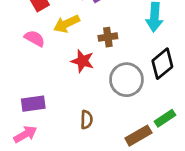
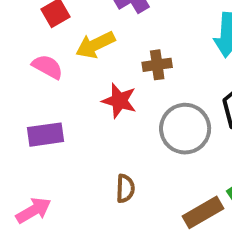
purple rectangle: (33, 104) -> (45, 135), moved

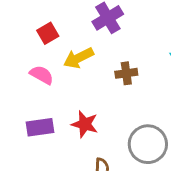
red star: (119, 101) -> (85, 124), moved
gray circle: (185, 129) -> (148, 144), moved

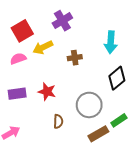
red square: (48, 33) -> (22, 31), size x1.5
pink semicircle: (42, 75) -> (18, 59), turned -49

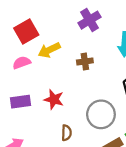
purple cross: (62, 21) -> (89, 20), moved

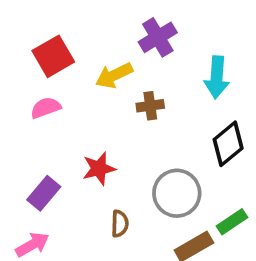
yellow arrow: (49, 50) -> (114, 75), moved
red star: (54, 99) -> (99, 169), turned -30
purple rectangle: (20, 102) -> (44, 193), moved, turned -42

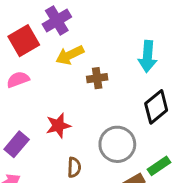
purple cross: (158, 37) -> (57, 21), moved

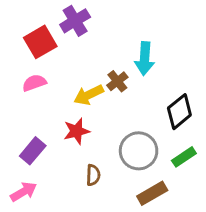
yellow arrow: (70, 55) -> (89, 95), moved
cyan arrow: (148, 56) -> (145, 59), moved
brown cross: (97, 78) -> (117, 81), turned -30
green rectangle: (159, 166) -> (184, 157), moved

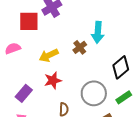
red square: (40, 42) -> (29, 21), turned 30
pink semicircle: (34, 83) -> (13, 48), moved
yellow arrow: (89, 95) -> (49, 55), moved

